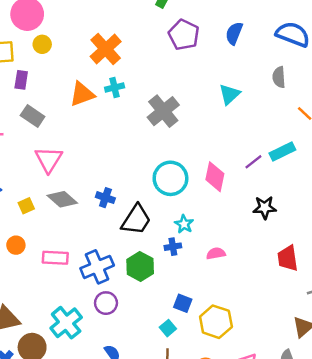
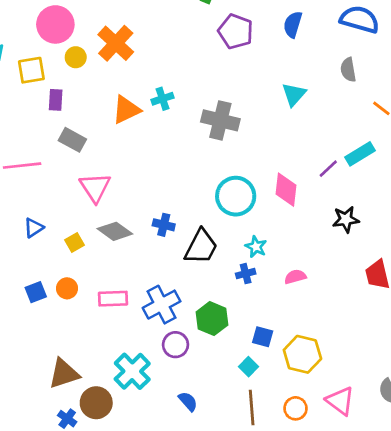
orange cross: (106, 49) -> (116, 43), moved
gray cross: (163, 111) -> (220, 120), turned -32
green hexagon: (140, 266) -> (212, 319), moved

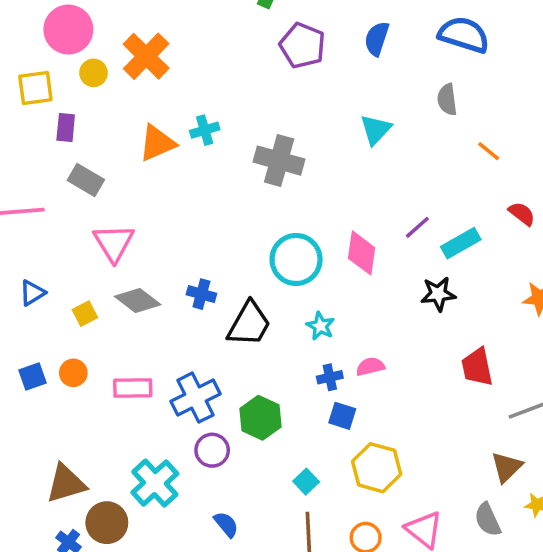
cyan rectangle: (360, 154) -> (461, 243), moved
blue cross: (246, 274) -> (330, 377), moved
blue square: (263, 337) -> (342, 416), moved

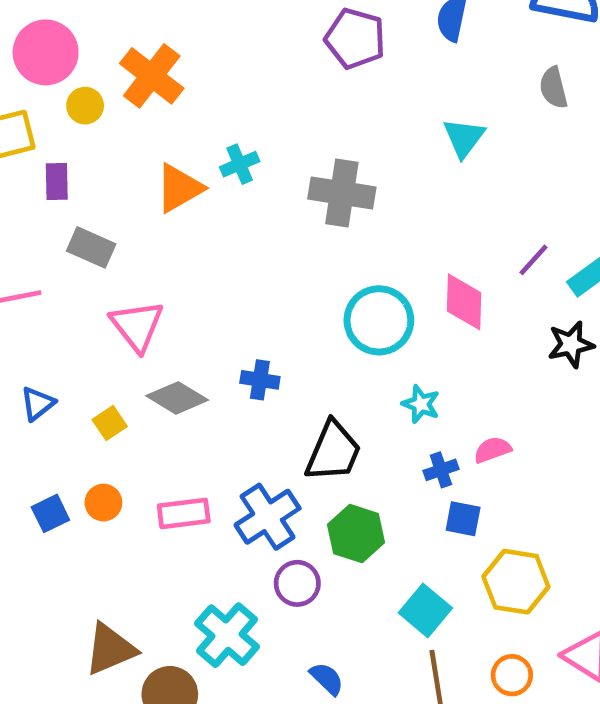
black trapezoid: (249, 324) -> (333, 451), moved
cyan square: (306, 482) -> (425, 610), size x1.5

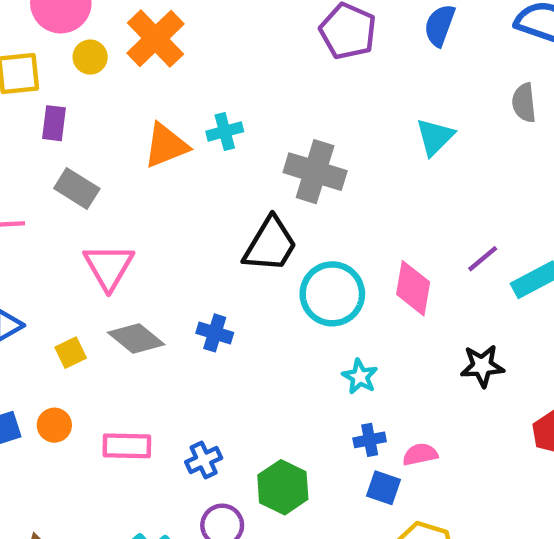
black star: (571, 344) -> (482, 366), moved
pink semicircle: (492, 450) -> (420, 454), moved
black trapezoid: (333, 451) -> (270, 245), moved
blue cross: (268, 517) -> (204, 460), size x0.6

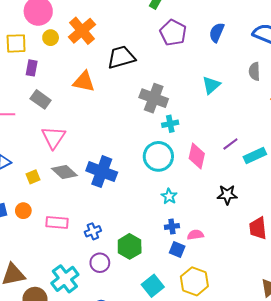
cyan cross: (225, 131) -> (170, 124), moved
orange triangle: (166, 146) -> (84, 82), turned 30
black trapezoid: (270, 245) -> (121, 57), moved, turned -140
blue cross: (215, 333) -> (102, 172), size x1.8

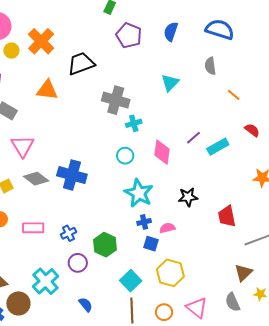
cyan circle: (158, 156) -> (125, 156), size x0.6
black star: (227, 195) -> (188, 197), moved
cyan star: (169, 196) -> (139, 193), size x1.8

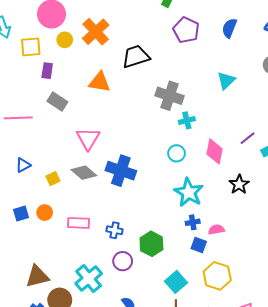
pink triangle: (23, 146) -> (88, 139), moved
black star: (188, 197) -> (239, 184), moved, turned -30
blue cross: (68, 233) -> (114, 230), turned 35

